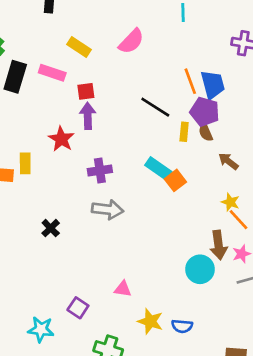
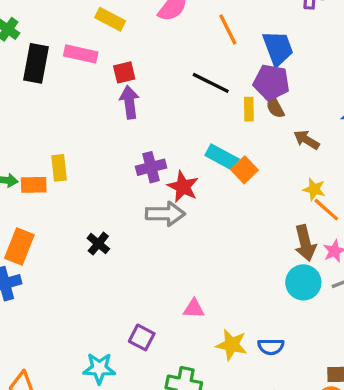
orange line: (190, 81) -> (228, 29), moved
red star: (61, 139) -> (183, 187), moved
cyan circle: (200, 269) -> (303, 282), moved

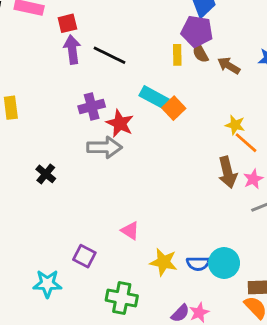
black line: (211, 83) -> (109, 55), moved
brown arrow: (307, 140) -> (229, 66), moved
cyan circle: (303, 282) -> (224, 263), moved
pink triangle: (194, 309) -> (130, 231), turned 30

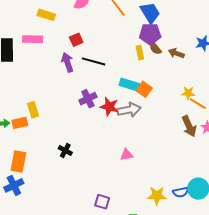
red square: (67, 23) -> (76, 40), moved
gray arrow: (104, 147) -> (129, 110), moved
pink triangle: (130, 231) -> (127, 155), moved, turned -32

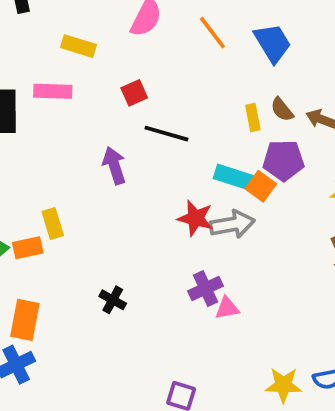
purple pentagon: (150, 34) -> (284, 160), moved
purple arrow: (67, 62) -> (114, 166), moved
purple cross: (88, 99) -> (205, 289), moved

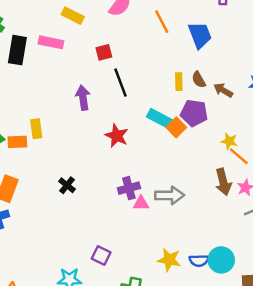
black line: (166, 134) -> (121, 83), turned 44
red star: (195, 218) -> (117, 136), moved
gray arrow: (232, 224) -> (170, 195), moved

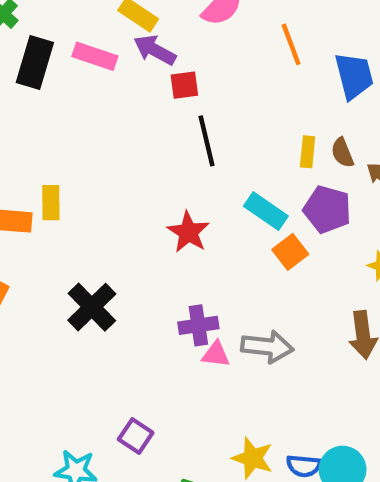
purple arrow: (83, 98) -> (155, 50), moved, turned -60
orange square: (176, 127) -> (290, 252), moved
black cross: (67, 185) -> (92, 307), size x1.6

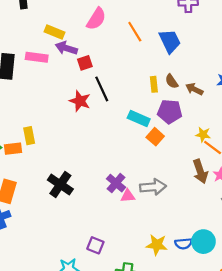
red star: (188, 232) -> (80, 101), moved
purple cross: (198, 325) -> (116, 183), turned -30

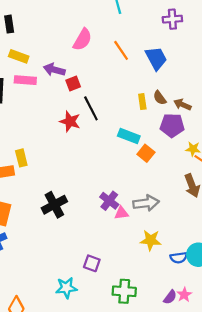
yellow rectangle: (54, 32) -> (19, 56), moved
purple pentagon: (170, 111) -> (172, 125), moved
black cross: (60, 184) -> (54, 205), turned 30
yellow star: (157, 245) -> (151, 240), moved

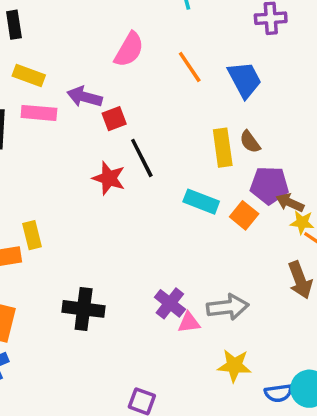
yellow rectangle: (142, 102) -> (223, 148), size x1.5
brown arrow: (182, 105) -> (290, 203), moved
orange square: (146, 153) -> (244, 215), moved
black cross: (54, 205) -> (84, 309), turned 35

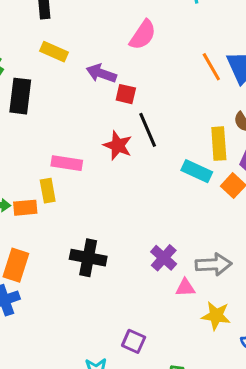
orange line: (190, 67) -> (211, 67), moved
pink rectangle: (39, 113) -> (67, 163), moved
red square: (114, 119) -> (126, 94), turned 30
yellow rectangle: (223, 148) -> (219, 144), moved
pink triangle: (189, 323) -> (185, 288), moved

